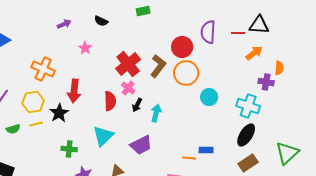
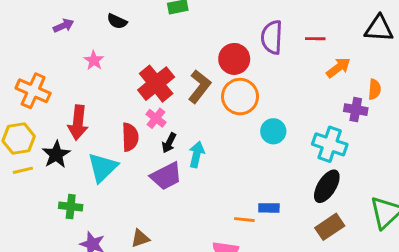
black triangle: (259, 25) -> (379, 29), moved
cyan triangle: (103, 136) -> (103, 167), moved
purple trapezoid: (141, 145) -> (166, 176), moved

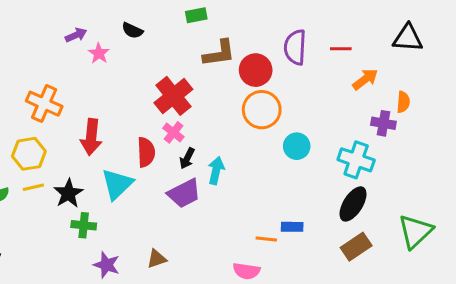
pink star: (94, 60) -> (99, 53), moved
brown L-shape: (199, 86) -> (219, 53), moved, turned 44
black star: (56, 154) -> (68, 193), moved

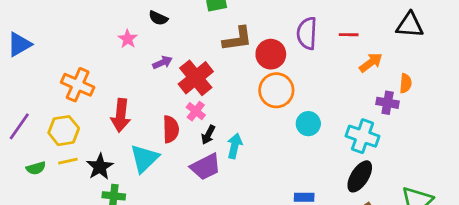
purple arrow: (76, 35) -> (162, 62), moved

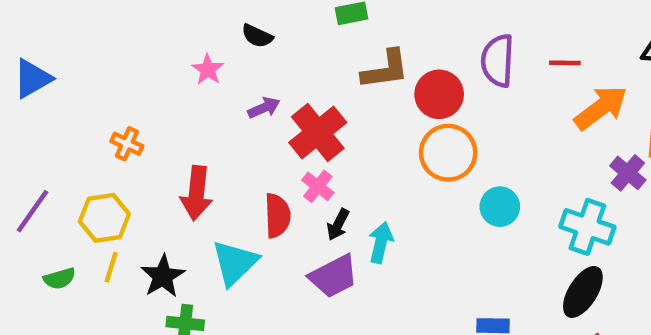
orange arrow: (371, 62) -> (601, 108), size x1.4
orange cross: (78, 85) -> (127, 144), size x0.6
purple cross: (388, 103) -> (628, 173), turned 30
yellow line: (68, 161) -> (111, 267), turned -60

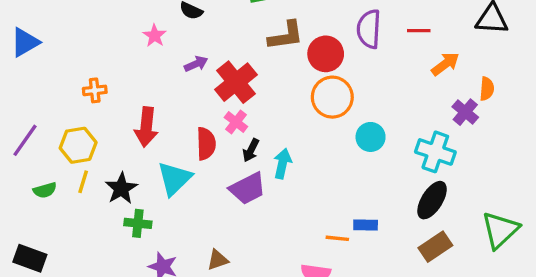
orange arrow: (601, 108) -> (445, 64), size x0.7
orange cross: (127, 144) -> (95, 90), turned -30

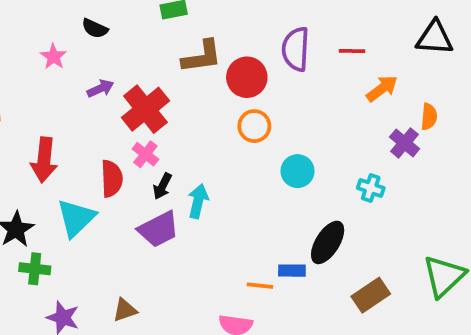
orange circle: (332, 97) -> (254, 126), size x0.7
cyan cross: (435, 152) -> (371, 188), size x0.6
black ellipse: (432, 200) -> (328, 242), moved

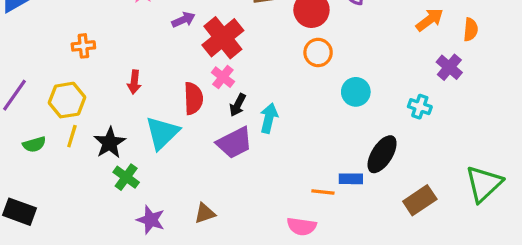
orange semicircle: (429, 117) -> (471, 30), moved
red arrow: (44, 160) -> (134, 82), size x0.6
green cross: (35, 269) -> (126, 177), turned 30

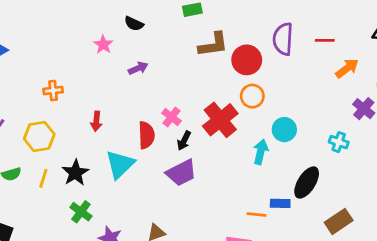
red cross: (223, 38) -> (220, 120), moved
cyan arrow: (269, 118) -> (261, 152), moved
yellow line: (72, 136) -> (43, 178), moved
green cross: (126, 177) -> (81, 212), moved

